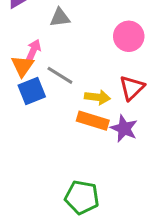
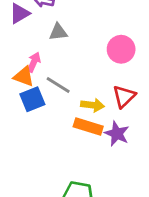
orange triangle: (22, 66) -> (24, 76), turned -45

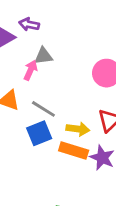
pink arrow: (34, 62) -> (31, 70), moved
blue square: (32, 99) -> (39, 133), moved

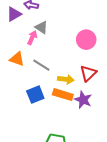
gray triangle: (43, 56) -> (41, 27), turned 40
blue square: (39, 133) -> (35, 95), moved

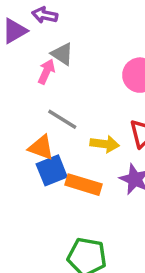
orange triangle: (17, 59) -> (41, 147), moved
orange rectangle: (63, 95) -> (83, 185), moved

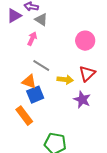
gray triangle: (62, 54) -> (41, 20), moved
orange rectangle: (83, 185) -> (24, 116), moved, turned 36

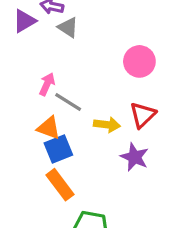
pink arrow: (32, 39) -> (47, 84), moved
orange rectangle: (24, 116) -> (60, 185), moved

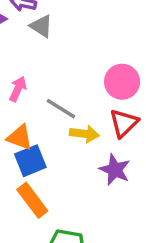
pink circle: (139, 61) -> (122, 82), moved
gray line: (68, 102) -> (61, 109), moved

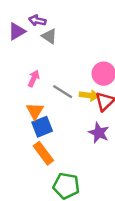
yellow arrow: (84, 134) -> (89, 95), moved
orange triangle: (20, 137) -> (35, 111), turned 42

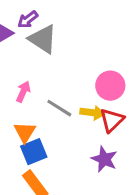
purple arrow: (37, 21) -> (28, 20), turned -49
gray triangle: (49, 36) -> (43, 39), size x1.5

